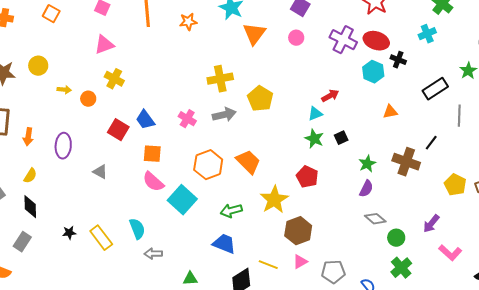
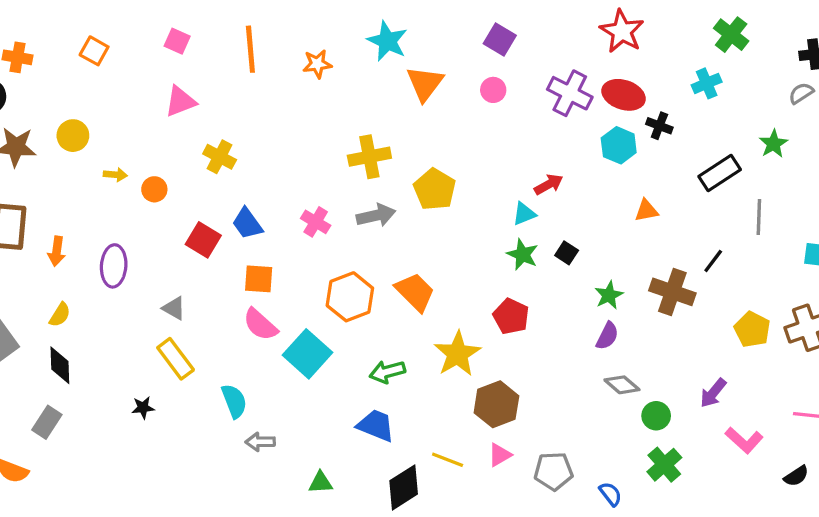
yellow cross: (114, 79) -> (220, 157), moved
black square: (341, 138) -> (567, 253), turned -32
black star: (69, 233) -> (143, 408), moved
yellow rectangle: (101, 238) -> (176, 359), moved

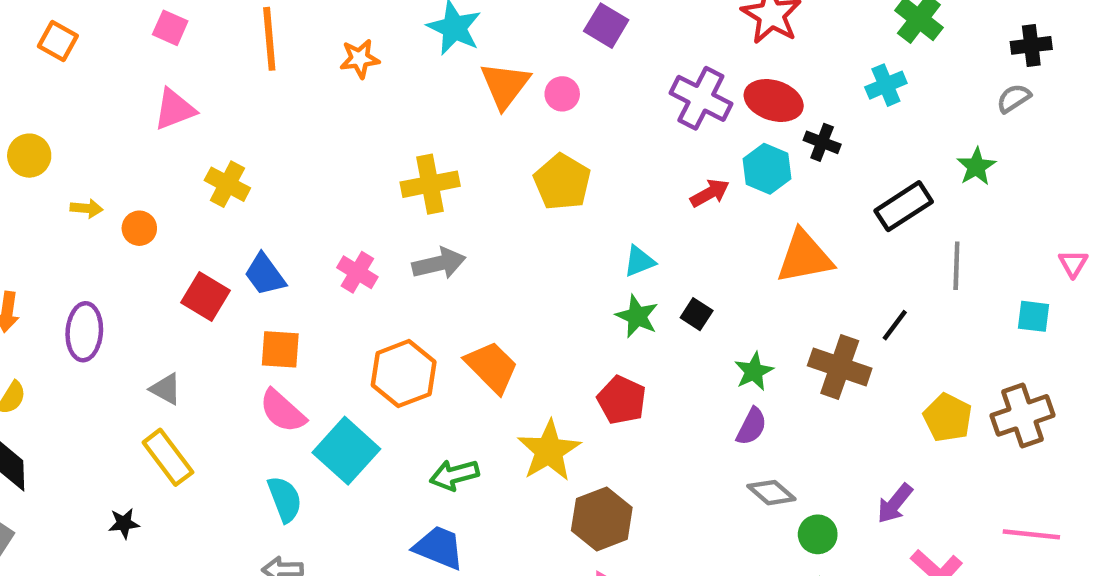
pink circle: (493, 90) -> (562, 94), moved
red arrow: (549, 184) -> (710, 193), moved
yellow pentagon: (435, 189) -> (562, 182), moved
orange triangle: (646, 210) -> (804, 257), size x1.8
cyan semicircle: (234, 401) -> (285, 499), moved

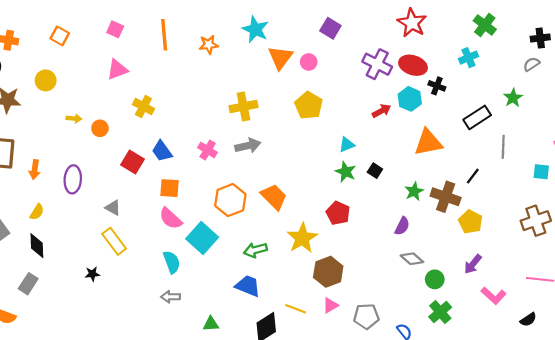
yellow circle: (29, 156) -> (46, 80), moved
green star: (754, 371) -> (414, 191), moved
yellow pentagon: (948, 418) -> (471, 222), moved

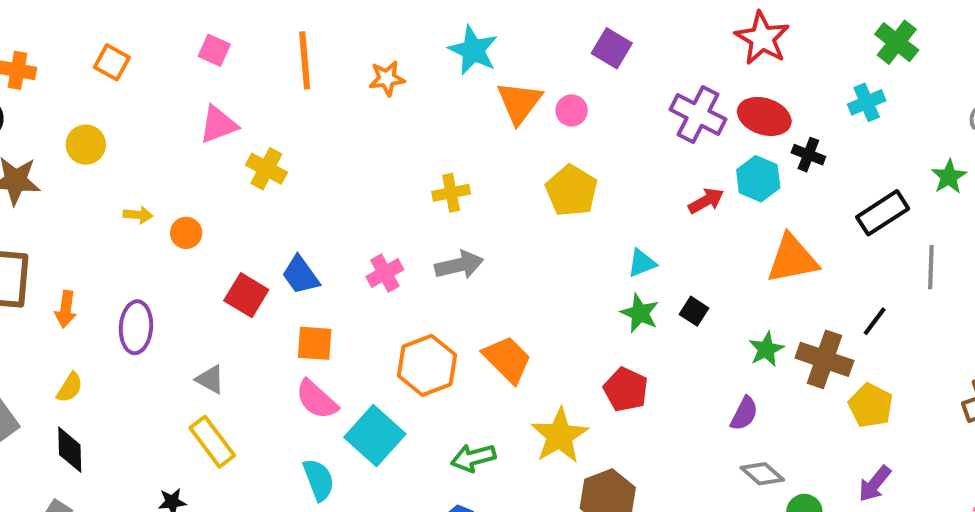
yellow cross: (143, 107) -> (266, 169), moved
yellow cross: (243, 107) -> (451, 193), size x0.7
pink cross: (208, 150) -> (385, 273), turned 30

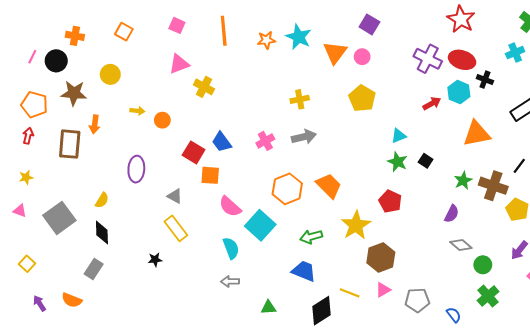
purple square: (612, 48) -> (369, 24), moved
cyan star: (473, 50) -> (299, 37), moved
orange arrow: (66, 309) -> (95, 124), moved
orange square: (315, 343) -> (210, 175), moved

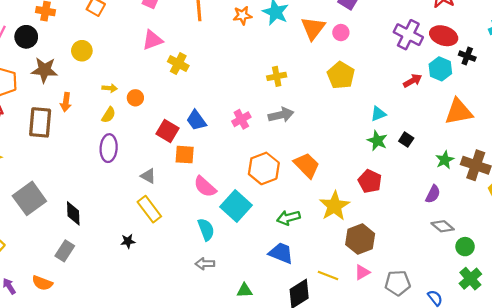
yellow semicircle: (102, 200) -> (109, 115), moved

